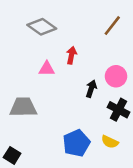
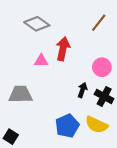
red arrow: (71, 55) -> (63, 49), size x1.5
black arrow: (91, 89) -> (82, 90), moved
yellow semicircle: (110, 142) -> (96, 125), size x1.5

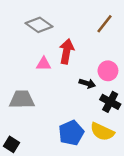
black arrow: (82, 90) -> (87, 83), moved, turned 88

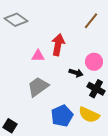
gray diamond: (39, 25) -> (16, 20), moved
gray trapezoid: (22, 100) -> (38, 87), moved, turned -35

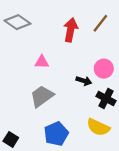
red arrow: (58, 45) -> (71, 30), moved
blue pentagon: (62, 116) -> (56, 134), moved

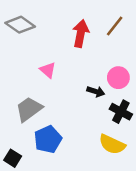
pink triangle: (42, 62) -> (48, 70), turned 40
gray trapezoid: (42, 96) -> (29, 109), moved
blue pentagon: (56, 134) -> (48, 139), moved

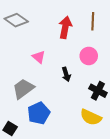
brown line: (115, 26) -> (93, 21), turned -36
pink circle: (118, 78) -> (89, 56), moved
black arrow: (96, 91) -> (66, 74), moved, turned 56

